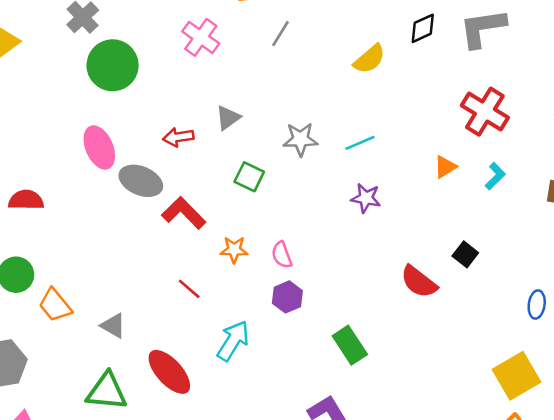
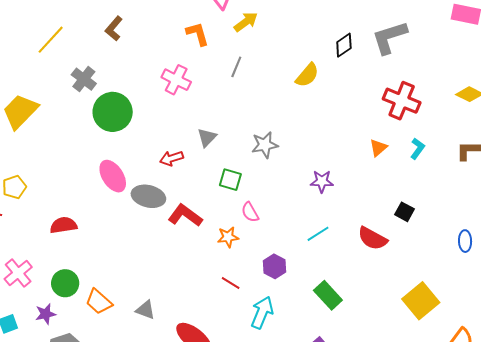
cyan line: (360, 143) -> (318, 234), moved
pink semicircle: (282, 255) -> (250, 212), moved
red line: (189, 289) -> (231, 283), moved
cyan arrow: (233, 341) -> (262, 313), moved
yellow square: (517, 376) -> (421, 301), moved

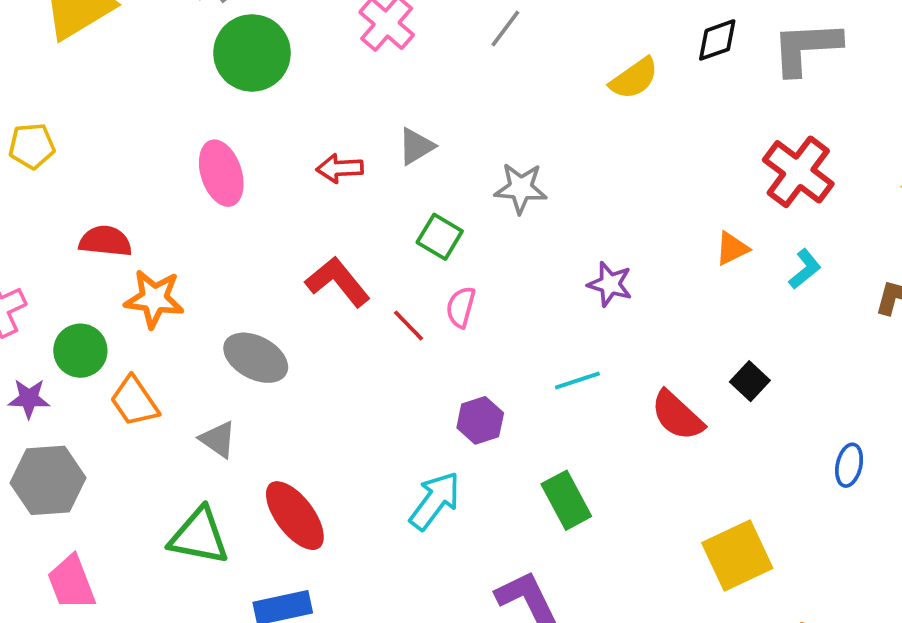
gray ellipse: (148, 196) -> (256, 358), moved
pink semicircle: (250, 212) -> (461, 307), turned 30
orange star: (228, 237) -> (154, 299), moved, size x1.4
red line: (231, 283) -> (408, 325), moved

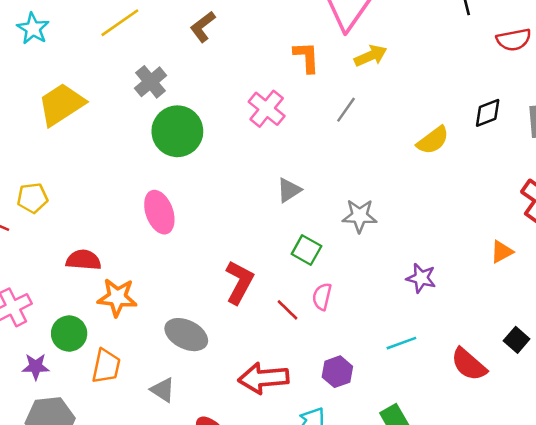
red arrow: (340, 168) -> (263, 378), moved, size x1.6
red L-shape: (338, 282) -> (239, 282), turned 69
orange trapezoid: (134, 401) -> (106, 366), turned -132

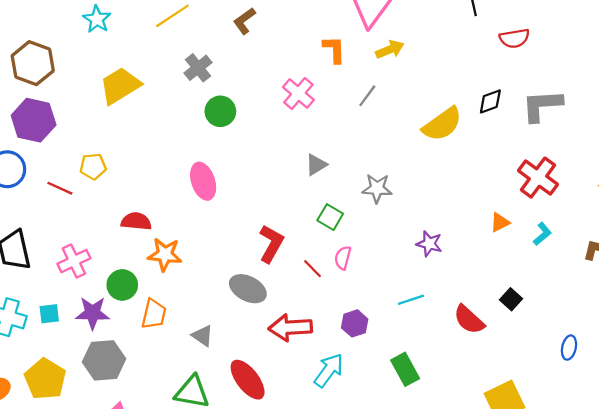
green circle: (177, 131) -> (220, 111), size x0.7
yellow semicircle: (433, 140) -> (442, 124), size x1.4
gray ellipse: (186, 335) -> (248, 289), moved
purple star: (36, 367) -> (93, 313), size x1.4

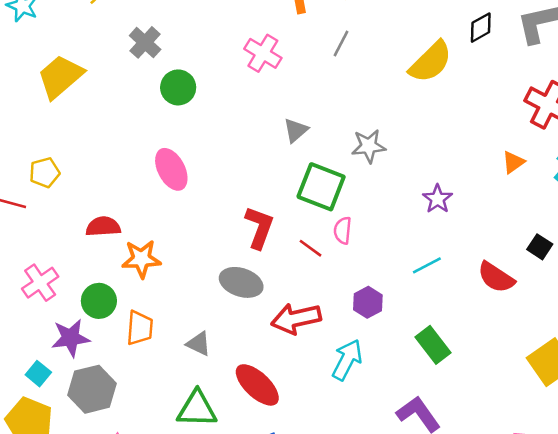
green square: (330, 217) -> (321, 187), size x1.6
purple star: (429, 244) -> (438, 199), turned 30
cyan square: (49, 314) -> (38, 374), moved, turned -35

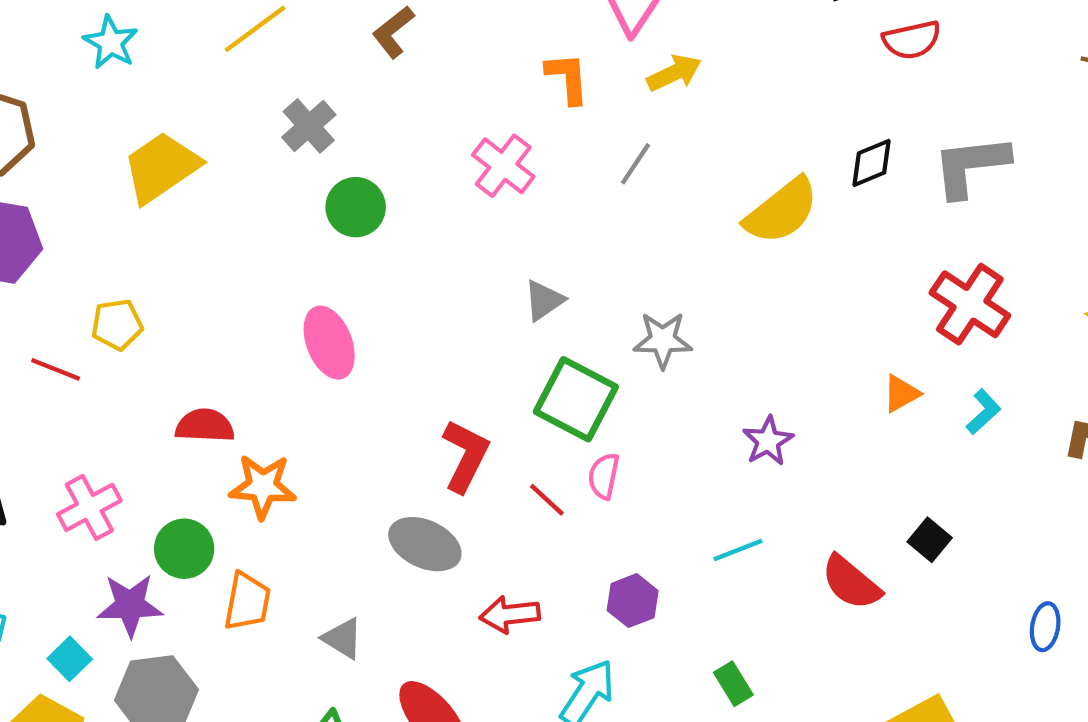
red arrow: (296, 319) -> (510, 615), size x0.7
green rectangle: (433, 345) -> (733, 684), size x0.7

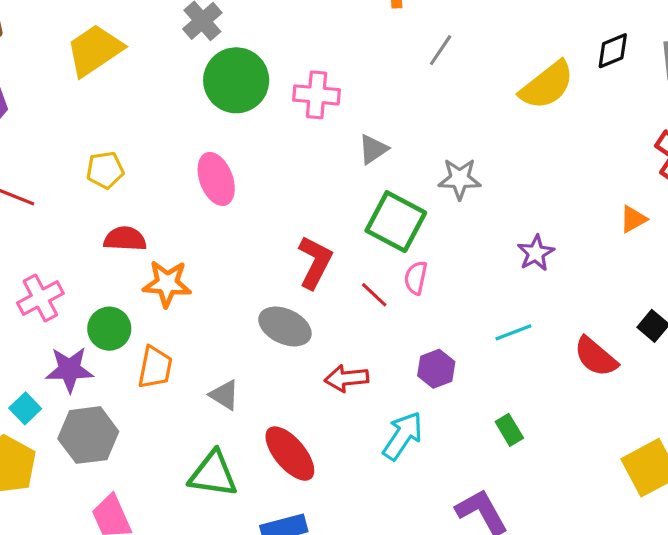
pink cross: (503, 166) -> (317, 95), moved, turned -33
green circle: (356, 207) -> (236, 80), size x1.5
yellow pentagon: (117, 325) -> (105, 170), moved

